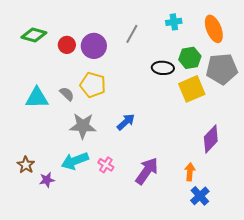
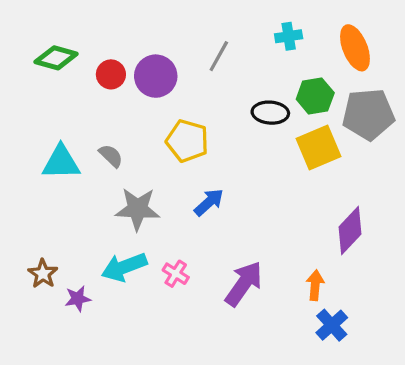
yellow pentagon: (93, 85) -> (187, 141), moved

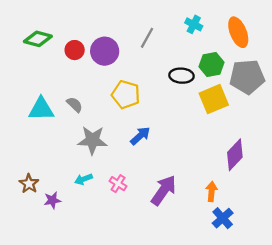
cyan cross: (289, 36) -> (194, 24), turned 36
cyan arrow: (124, 267) -> (83, 179), size x0.6

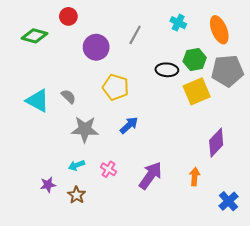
red circle: (75, 50) -> (68, 16), moved
cyan triangle: (41, 109) -> (38, 101), turned 30
brown star: (29, 184) -> (77, 195), moved
blue cross: (223, 218) -> (228, 201), moved

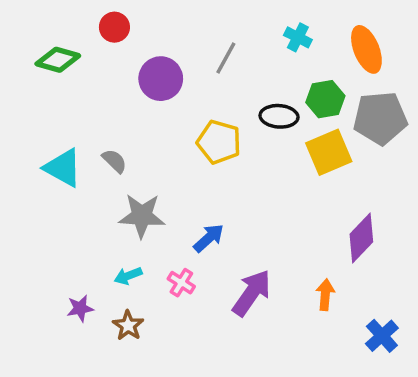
yellow pentagon: (116, 87) -> (219, 142), moved
blue arrow: (129, 125) -> (209, 238), moved

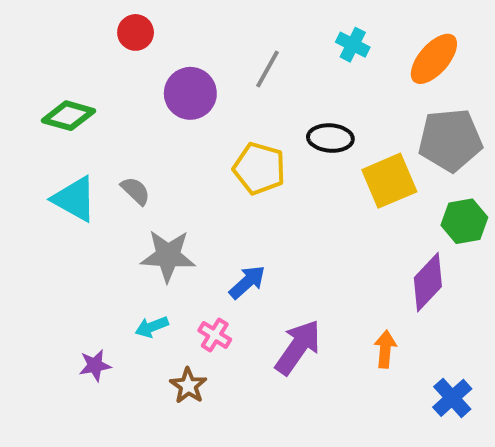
orange ellipse: (366, 49) -> (434, 59), turned 63
green diamond: (58, 60) -> (69, 116), moved
green hexagon: (325, 99) -> (464, 221), moved
brown star: (128, 326) -> (188, 386), moved

